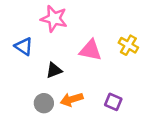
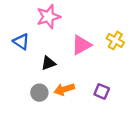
pink star: (54, 19) -> (48, 17), turned -30
pink triangle: (91, 50) -> (81, 45), turned -40

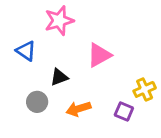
yellow cross: (115, 40) -> (145, 89), moved, turned 36
gray circle: (39, 93) -> (37, 102), moved

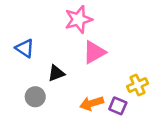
pink star: (59, 21) -> (78, 19), moved
orange arrow: (78, 109) -> (92, 103), moved

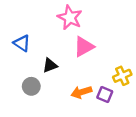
pink star: (78, 19) -> (70, 17), turned -30

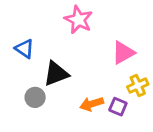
pink triangle: (84, 47) -> (123, 53), moved
black triangle: (50, 65) -> (56, 74), size x1.5

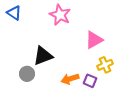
blue triangle: (25, 49) -> (14, 13), moved

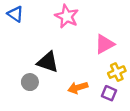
black triangle: (43, 56) -> (48, 62), turned 40
purple square: (90, 81) -> (109, 93), moved

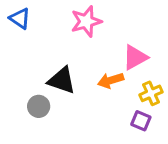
pink star: (67, 16) -> (86, 21), turned 30
orange arrow: (78, 88) -> (111, 80), moved

